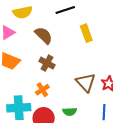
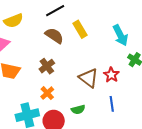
brown semicircle: (44, 35) -> (54, 36), moved
brown cross: (47, 63) -> (47, 66), turned 35

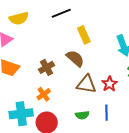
brown semicircle: (54, 36) -> (75, 58), moved
brown triangle: (88, 78) -> (86, 84), turned -35
green semicircle: (78, 110) -> (82, 115), moved

